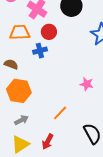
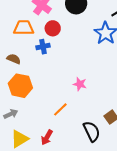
pink star: (87, 84) -> (80, 84), moved
gray arrow: (21, 120) -> (11, 114), moved

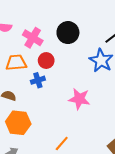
pink star: (80, 84) -> (79, 99), moved, size x1.5

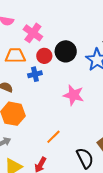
black circle: (68, 33) -> (66, 51), moved

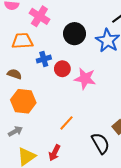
red circle: (44, 56) -> (62, 69), moved

